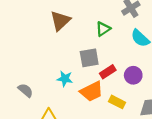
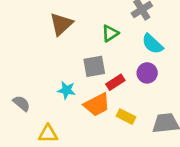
purple circle: (133, 75) -> (147, 73), moved

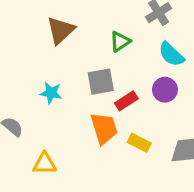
cyan star: (66, 90) -> (51, 93), moved
orange trapezoid: (97, 105) -> (104, 128), turned -80

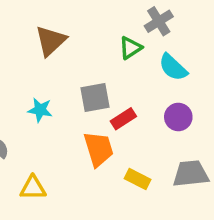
green triangle: (120, 42) -> (130, 48), moved
purple circle: (165, 90) -> (178, 117), moved
yellow rectangle: (139, 143) -> (138, 179), moved

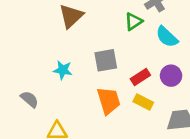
red rectangle: (123, 119) -> (140, 77), moved
yellow rectangle: (138, 179) -> (143, 102), moved

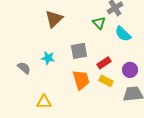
green triangle: (134, 21) -> (99, 23), turned -40
purple circle: (171, 76) -> (130, 70), moved
gray semicircle: (29, 99) -> (24, 68), moved

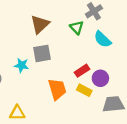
brown triangle: (54, 19) -> (40, 24), moved
gray square: (79, 51) -> (42, 53), moved
purple circle: (130, 70) -> (100, 78), moved

